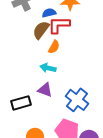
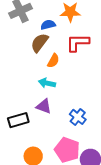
red L-shape: (59, 25) -> (78, 43), moved
blue cross: (77, 100) -> (78, 117), size x0.7

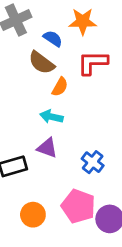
blue semicircle: (48, 25) -> (53, 39), turned 48
brown semicircle: (40, 43) -> (41, 63), turned -90

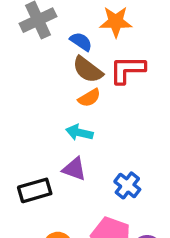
brown semicircle: (41, 63) -> (88, 70), moved
orange semicircle: (60, 87) -> (89, 98), turned 30

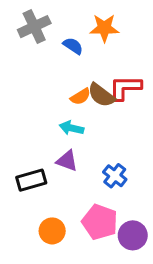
brown semicircle: (88, 70) -> (101, 95), moved
red L-shape: (127, 70) -> (125, 88), moved

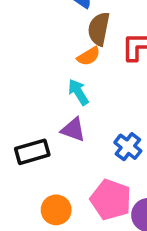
brown semicircle: (101, 95) -> (99, 29), moved, turned 64
cyan arrow: (72, 128) -> (78, 92), turned 45

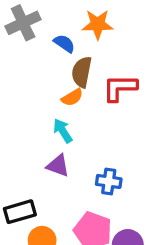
blue cross: (128, 147) -> (109, 182), turned -30
black rectangle: (32, 152) -> (20, 212), moved

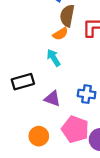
purple triangle: (58, 166) -> (52, 99), moved
black rectangle: (20, 212) -> (23, 82), moved

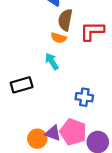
orange semicircle: (60, 34) -> (59, 38), turned 48
purple triangle: (52, 99) -> (53, 133), moved

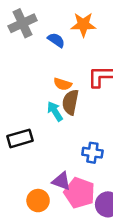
brown semicircle: (65, 20) -> (70, 102), moved
purple triangle: (53, 133) -> (61, 181), moved

